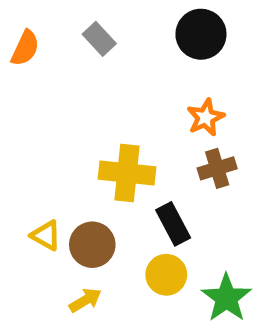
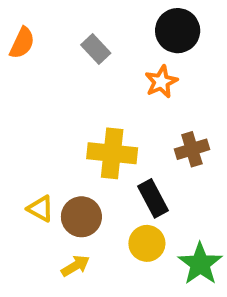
gray rectangle: (99, 39) -> (96, 49), moved
orange star: (206, 117) -> (161, 82), moved

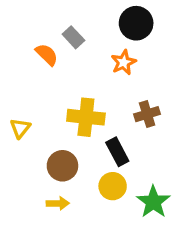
orange semicircle: (22, 43) -> (47, 55), moved, turned -70
yellow triangle: (41, 209) -> (20, 128), moved, turned 40
yellow arrow: (75, 266) -> (58, 203), turned 30

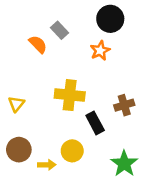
brown cross: (147, 114) -> (124, 105), moved
brown circle: (62, 166) -> (19, 150), moved
yellow circle: (113, 186) -> (72, 151), moved

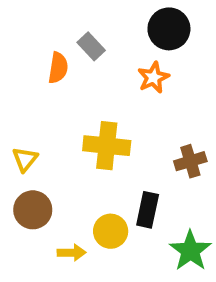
orange semicircle: (38, 44) -> (58, 68), turned 54
black rectangle: (95, 123) -> (148, 210), moved, turned 40
brown circle: (19, 150) -> (33, 210), moved

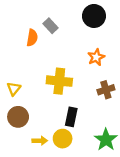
orange star: (153, 78) -> (96, 57), moved
black rectangle: (148, 210) -> (71, 117), moved
yellow circle: (111, 231) -> (63, 139), moved

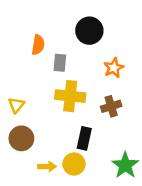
black circle: (94, 16) -> (89, 31), moved
gray rectangle: (51, 26) -> (60, 63), moved, turned 48
brown cross: (106, 90) -> (111, 106), moved

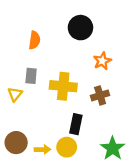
gray rectangle: (60, 63) -> (31, 76), moved
brown circle: (21, 138) -> (16, 143), moved

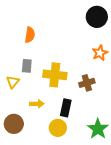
black circle: (80, 28) -> (97, 17), moved
orange star: (102, 61) -> (100, 53), moved
yellow arrow: (43, 149) -> (37, 104), moved

